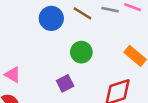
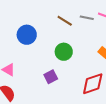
blue circle: (51, 18) -> (27, 35), moved

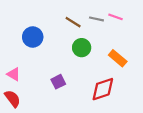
green circle: (64, 52) -> (82, 48), moved

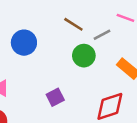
gray line: (96, 19) -> (102, 35), moved, turned -40

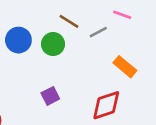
green circle: (84, 56) -> (53, 44), moved

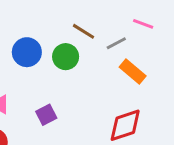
orange rectangle: (125, 67) -> (133, 72), moved
purple square: (50, 96) -> (46, 115), moved

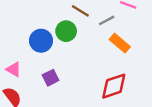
blue circle: (27, 52) -> (41, 41), moved

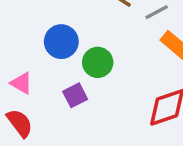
green circle: (66, 31) -> (98, 62), moved

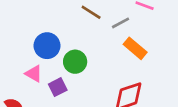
pink triangle: (21, 83) -> (34, 74), moved

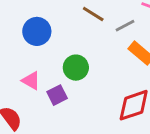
blue circle: (47, 46) -> (37, 31), moved

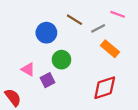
blue circle: (37, 31) -> (46, 33), moved

